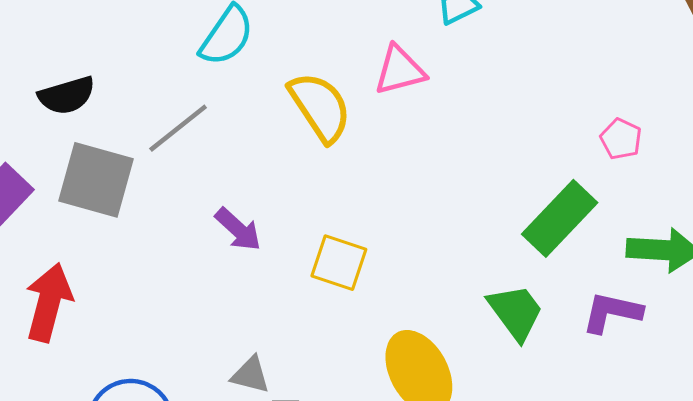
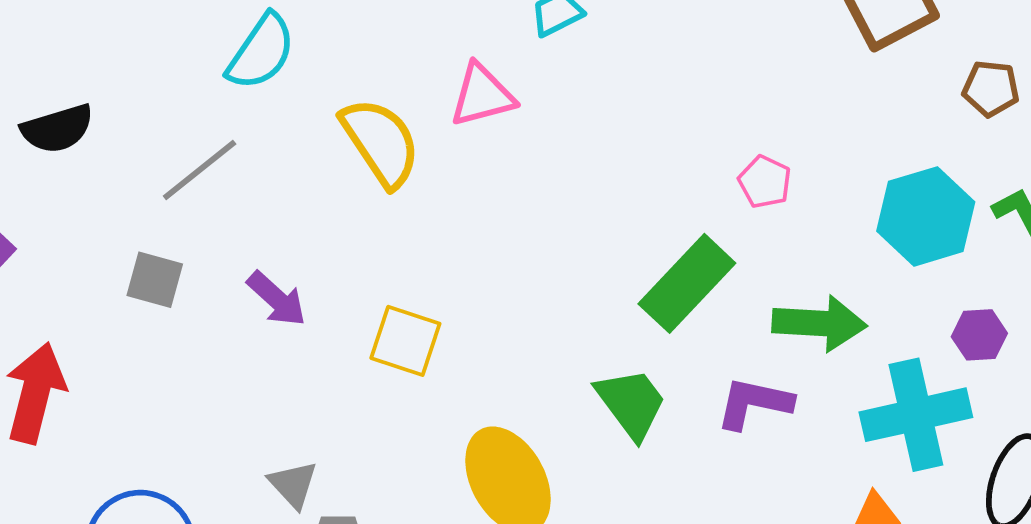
gray square: (96, 180) -> (155, 280), moved, size x0.6
gray triangle: (250, 375) -> (293, 484), turned 33

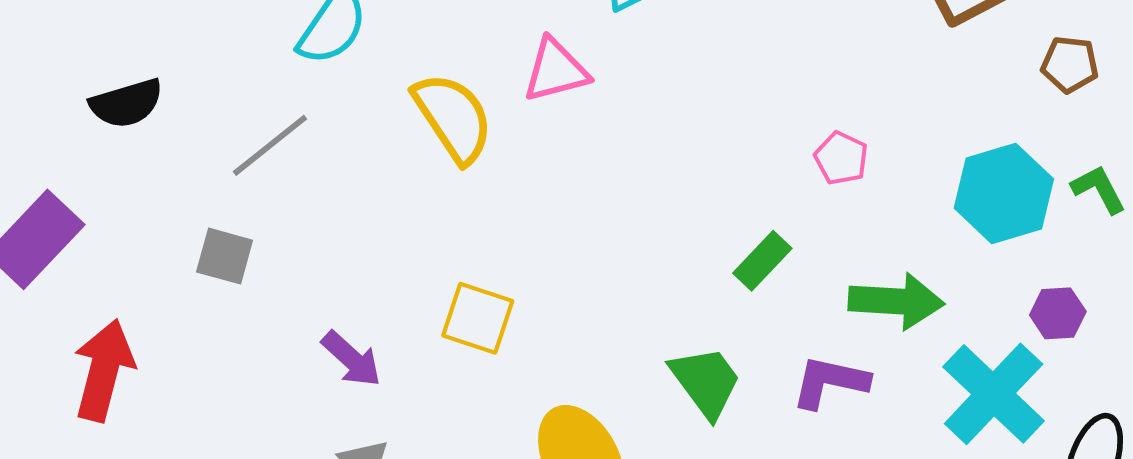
green rectangle: (687, 283) -> (762, 261), size x0.6
purple arrow: (277, 299) -> (352, 359), moved
cyan cross: (916, 415) -> (994, 394), turned -34

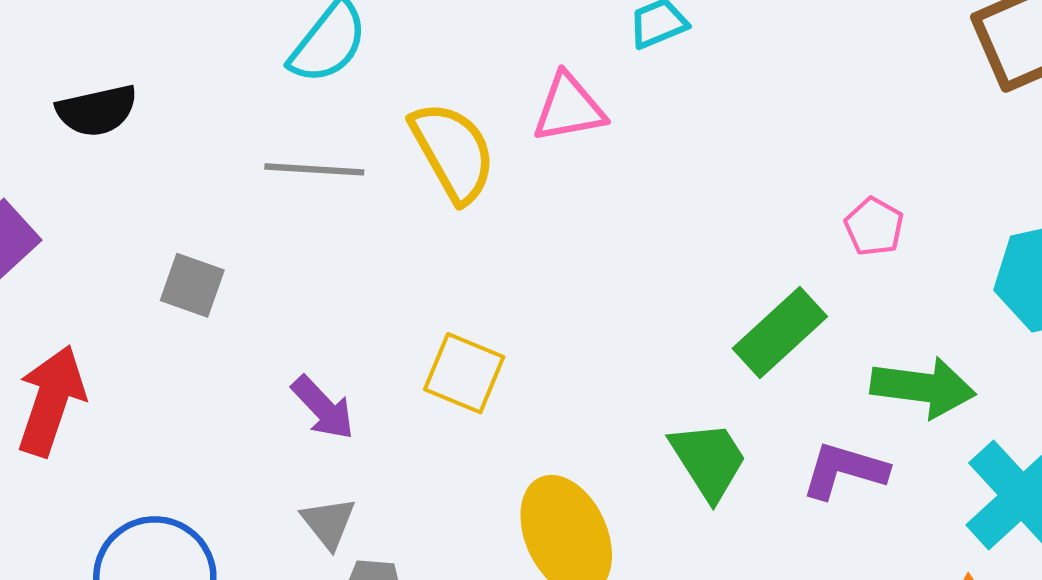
gray line: (270, 145) -> (314, 169), moved, turned 38
green rectangle: (762, 261) -> (780, 333), size x1.4

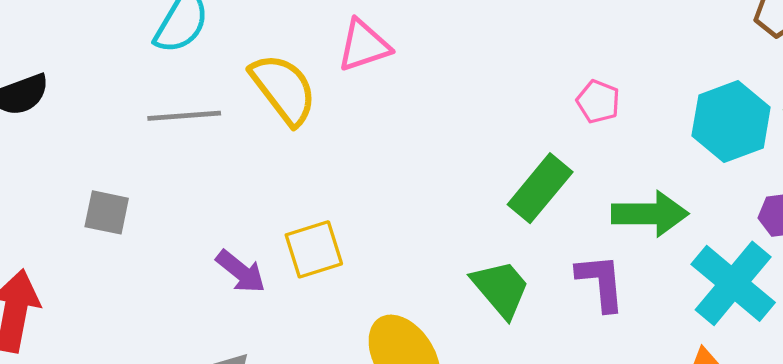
yellow square: (464, 373) -> (314, 249), turned -32
purple arrow: (323, 408) -> (241, 272), moved
purple L-shape: (844, 470) -> (601, 282), turned 76

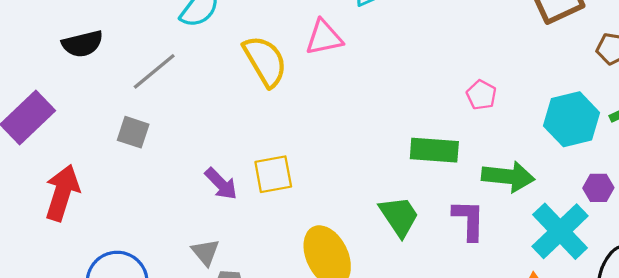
gray line: (184, 116) -> (154, 71), moved, turned -42
green rectangle: (540, 188) -> (434, 150), turned 48

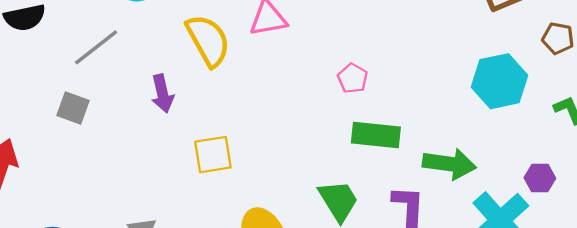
pink pentagon: (481, 95) -> (353, 78), moved
cyan hexagon: (572, 119) -> (499, 81), moved
purple arrow: (221, 184) -> (162, 94), moved, turned 30

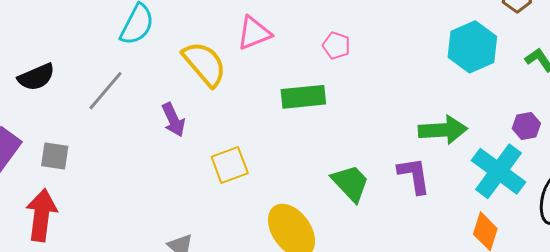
pink pentagon: (353, 78) -> (336, 46), moved
gray square: (73, 108) -> (55, 156), moved
green rectangle: (376, 135) -> (303, 97), moved

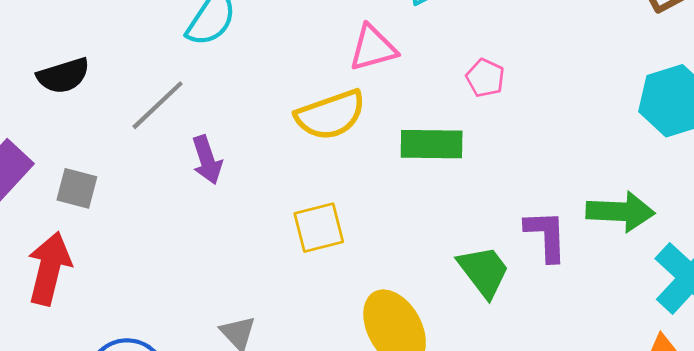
yellow semicircle: (204, 64) -> (330, 115), moved, turned 105
purple arrow: (173, 120) -> (207, 160), moved
purple L-shape: (414, 175) -> (546, 236), moved

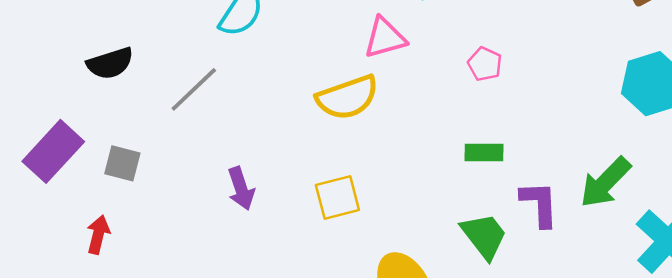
green rectangle: (432, 144) -> (484, 152), moved, size x0.7
purple arrow: (207, 160) -> (241, 188), moved
green arrow: (620, 212) -> (605, 182), turned 132
red arrow: (49, 268) -> (98, 235), size x0.6

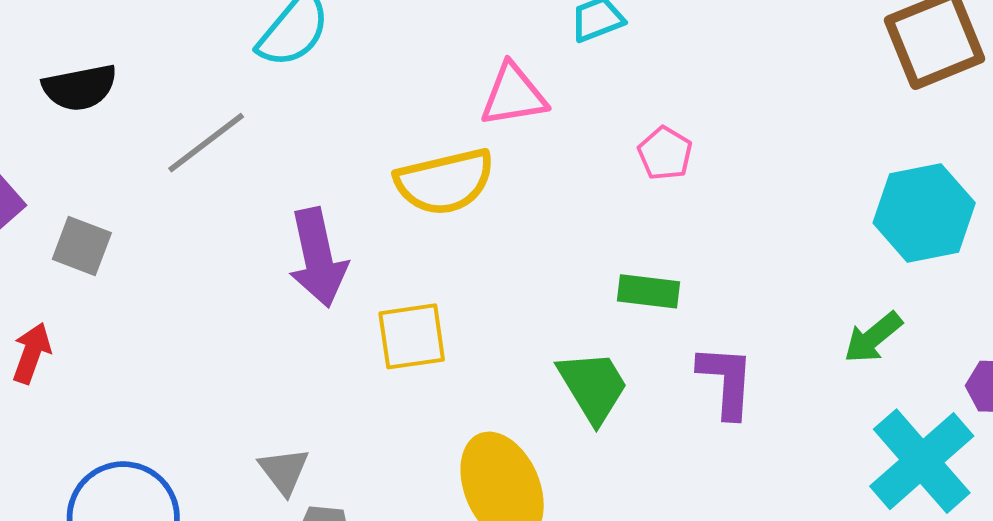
green arrow: (605, 182) -> (873, 338), moved, size x0.7
purple arrow: (241, 188) -> (318, 258), moved, size x1.4
green trapezoid: (484, 236) -> (593, 386), moved

